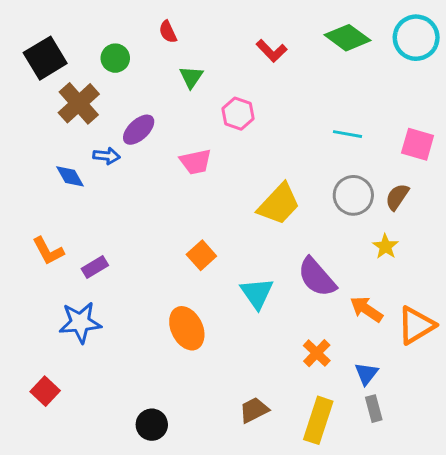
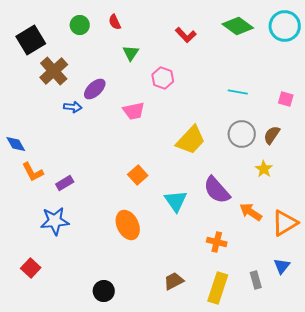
green circle: (115, 58) -> (80, 25), moved
pink square: (418, 144) -> (286, 99), size x0.7
blue diamond: (70, 176) -> (16, 144), moved
orange cross: (317, 353) -> (217, 242), turned -30
blue triangle: (366, 374) -> (282, 266), moved

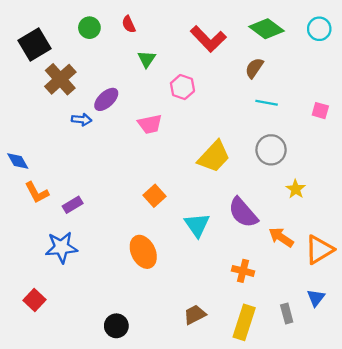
cyan circle: (285, 26) -> (319, 29), size x0.7
red L-shape: (186, 35) -> (208, 39), size x1.5
brown semicircle: (272, 135) -> (254, 68), moved

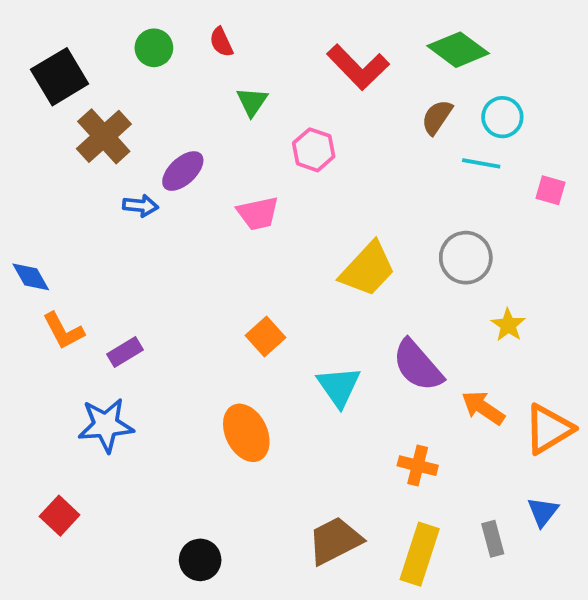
cyan circle: (319, 29) -> (502, 117), moved
cyan line: (267, 103) -> (481, 163), moved
brown trapezoid: (195, 315) -> (335, 541), size x1.4

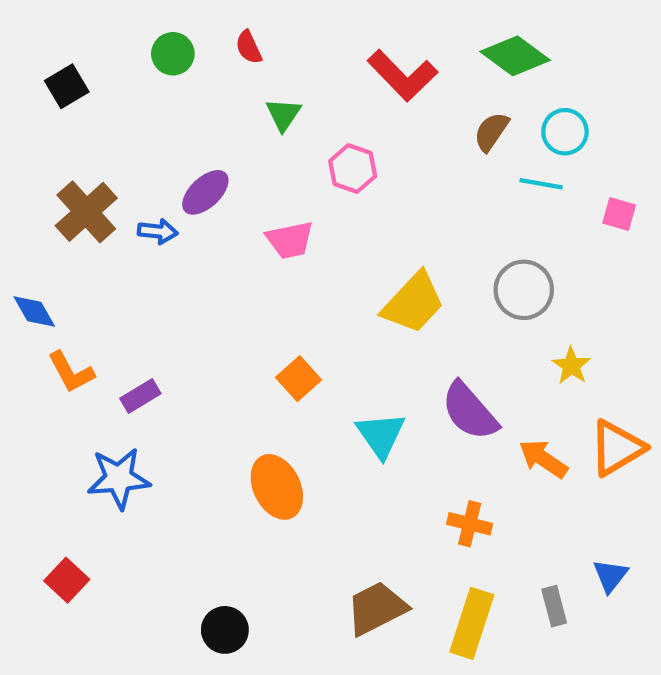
black square: (60, 77) -> (67, 86), size x0.7
brown cross: (104, 136) -> (86, 212), moved
orange triangle: (549, 429) -> (617, 448), moved

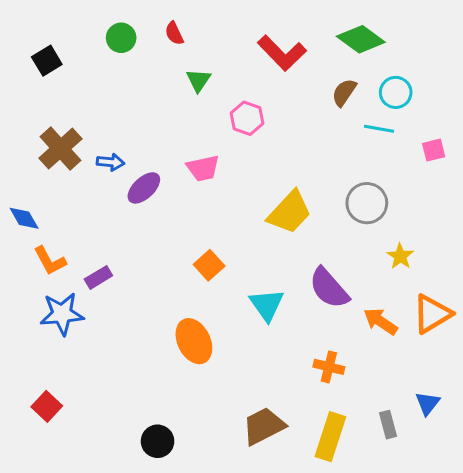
purple ellipse: (205, 192) -> (144, 188), moved
pink square: (619, 214) -> (434, 150), turned -30
blue star: (119, 478) -> (62, 314), moved

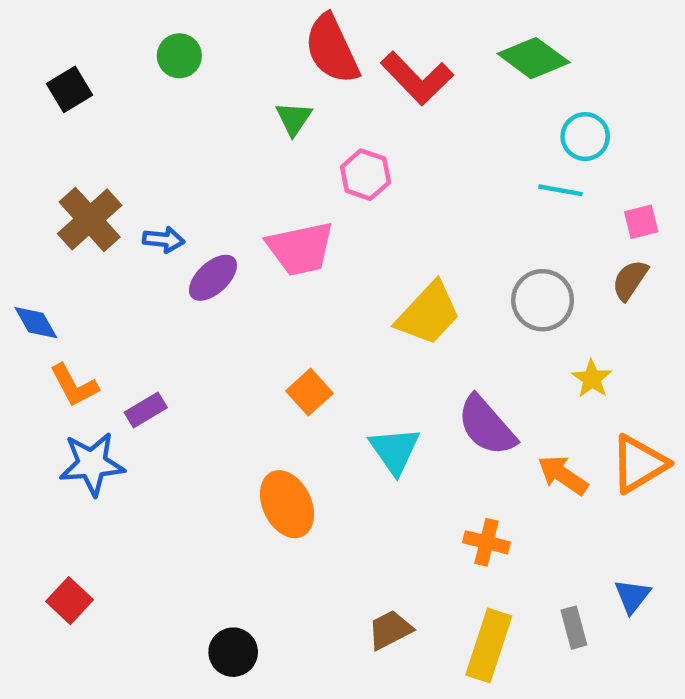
red semicircle: (174, 33) -> (332, 49), moved, size x2.0
brown semicircle: (344, 92) -> (630, 280), moved
pink trapezoid: (203, 168) -> (300, 249), size x1.4
brown trapezoid: (264, 426) -> (390, 630), size x0.7

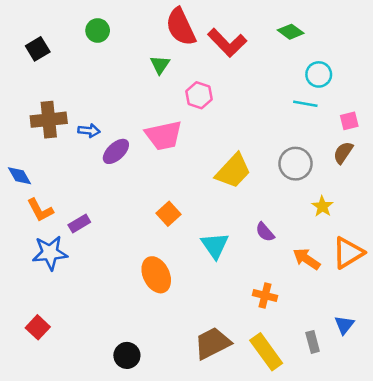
green diamond: (534, 58) -> (291, 32), size x0.7
brown cross: (90, 219) -> (49, 120), turned 36
purple semicircle: (487, 426) -> (265, 232), size x0.6
brown trapezoid: (390, 630) -> (212, 343), size x1.5
yellow rectangle: (489, 645) -> (266, 352), turned -54

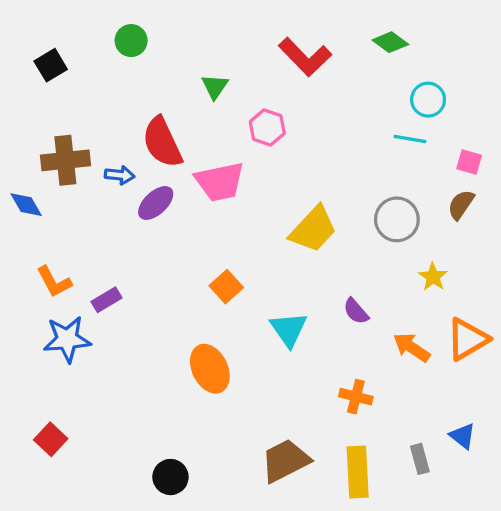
red semicircle: (181, 27) -> (162, 142), moved
pink square: (349, 121) -> (469, 162), turned 30
blue diamond: (19, 176) -> (26, 205), moved
blue triangle: (344, 325) -> (463, 436), turned -30
yellow rectangle: (266, 352) -> (358, 472), turned 33

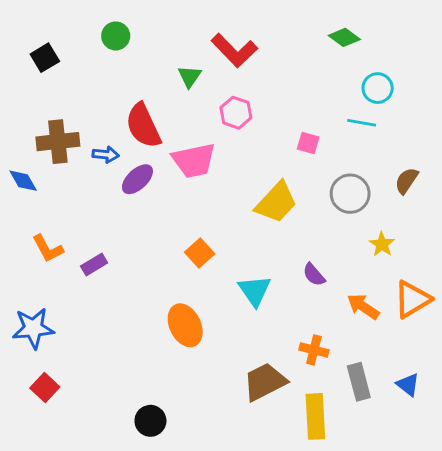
red L-shape: (305, 57) -> (234, 50), moved
pink square: (469, 162) -> (308, 143), moved
blue star: (67, 339) -> (33, 328), moved
gray rectangle: (420, 459) -> (359, 382), moved, size x1.4
brown trapezoid: (285, 461) -> (265, 382), moved

